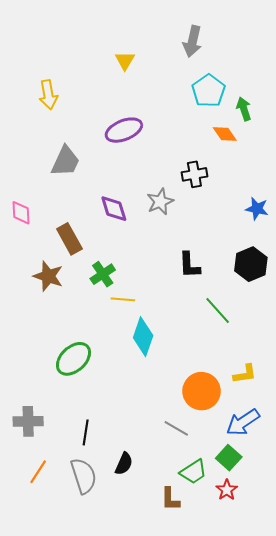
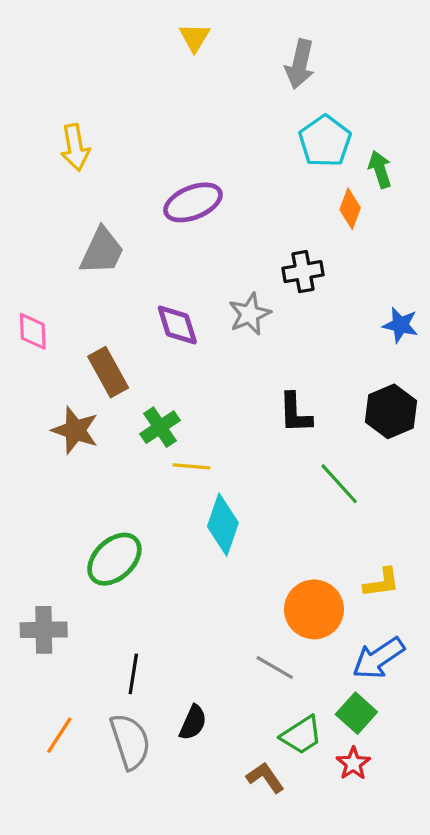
yellow triangle: (125, 60) -> (195, 37), moved
orange diamond: (225, 134) -> (350, 209), turned 55
gray cross: (28, 421) -> (44, 630), moved
brown L-shape: (170, 499) -> (265, 778), turned 145

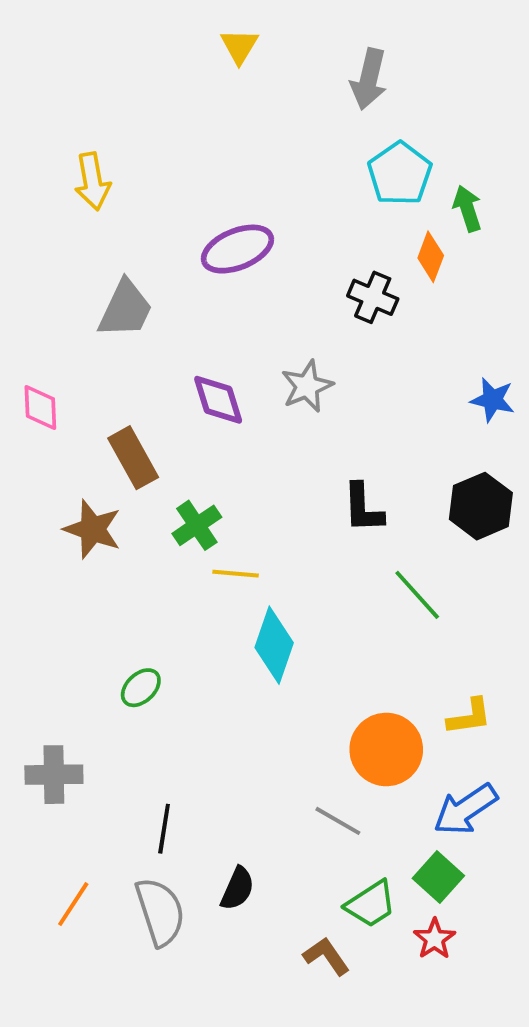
black cross: (303, 272) -> (373, 297), moved, turned 33
green ellipse: (114, 559) -> (141, 688), size x0.6

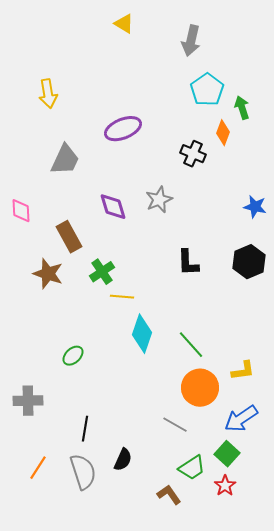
yellow triangle: (239, 46) -> (124, 24), turned -30
green line: (417, 595) -> (191, 345), moved

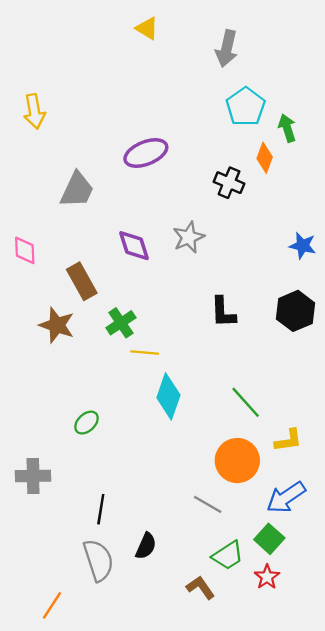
yellow arrow: (48, 94) -> (34, 111), moved
green line: (191, 345) -> (246, 402), moved
orange line: (38, 468) -> (52, 605), moved

